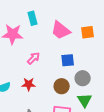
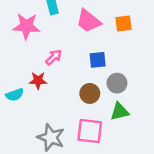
red star: (29, 84) -> (38, 81), moved
green triangle: (85, 100) -> (120, 112), turned 49

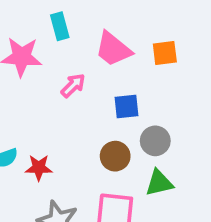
pink arrow: (54, 57) -> (73, 85), moved
red star: (38, 81) -> (39, 168), moved

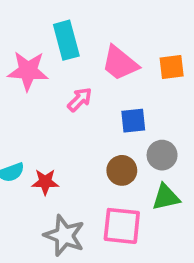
cyan rectangle: (60, 26) -> (66, 40), size x1.4

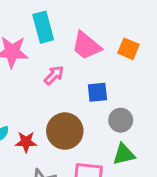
orange square: (172, 67) -> (128, 49), turned 30
brown circle: (122, 170) -> (65, 131), moved, size x1.5

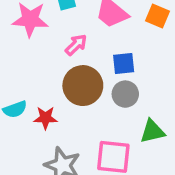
gray circle: (121, 120) -> (125, 94), moved
brown circle: (65, 131) -> (83, 86), moved

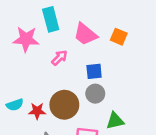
brown circle: (83, 86) -> (64, 105), moved

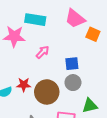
cyan rectangle: (51, 19) -> (35, 20), turned -66
pink trapezoid: (85, 34) -> (75, 19), moved
red star: (37, 111) -> (24, 85), moved

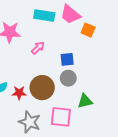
cyan rectangle: (35, 20) -> (44, 15), moved
red star: (24, 85) -> (19, 93), moved

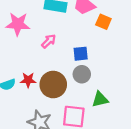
red star: (19, 93) -> (28, 80), moved

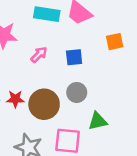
orange square: (103, 22) -> (115, 42), moved, turned -35
blue square: (81, 54) -> (74, 57), moved

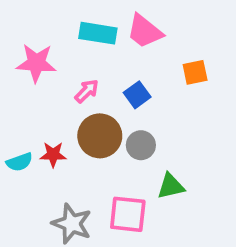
blue square: (74, 57) -> (137, 95), turned -30
brown circle: (44, 104) -> (100, 136), moved

